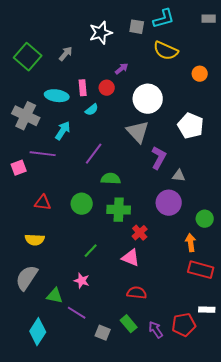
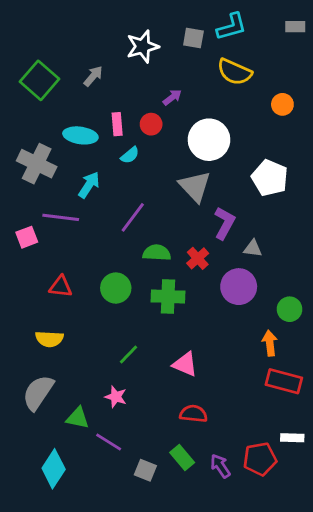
red cross: (140, 233) -> (198, 258), moved

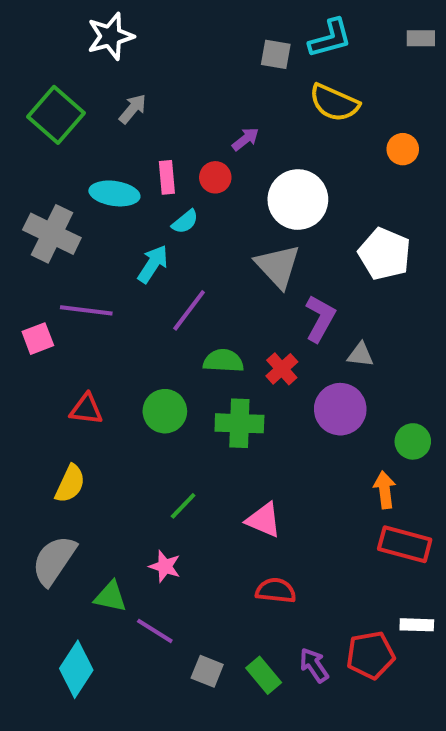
white star: (143, 46) -> (110, 36), moved
cyan arrow: (89, 185) -> (153, 264), moved
yellow semicircle: (49, 339) -> (70, 484), turned -68
green rectangle: (182, 458) -> (264, 675), moved

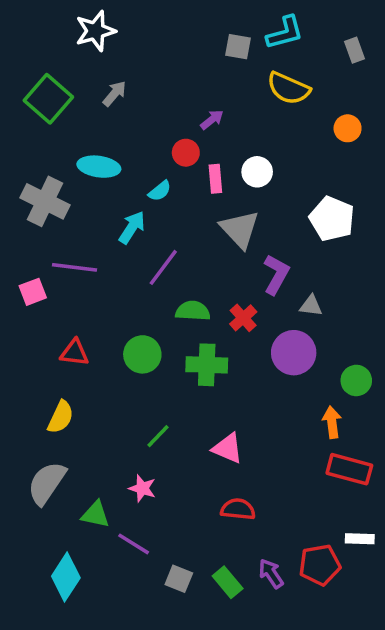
gray rectangle: (421, 38) -> (355, 50), moved, turned 70
pink rectangle: (167, 177) -> (215, 179), moved
white circle: (298, 200) -> (257, 172), size x0.6

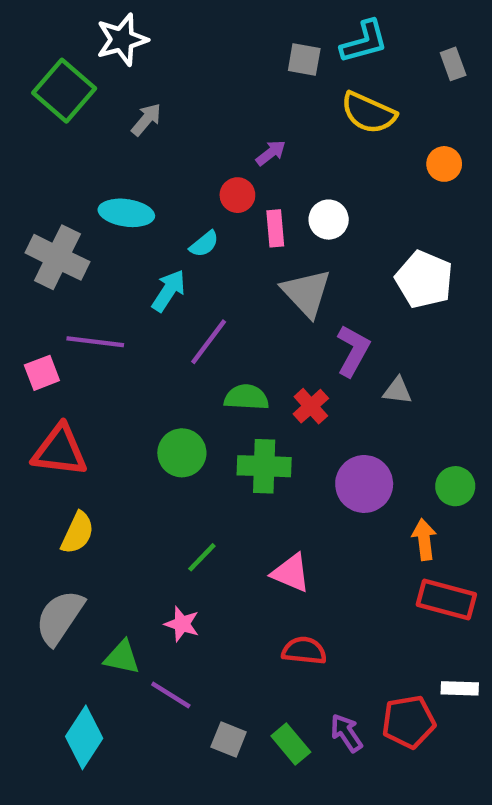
green square: (48, 99) -> (64, 91), moved
red triangle: (75, 353) -> (60, 451), moved, size x1.5
purple circle: (294, 353) -> (364, 484), moved

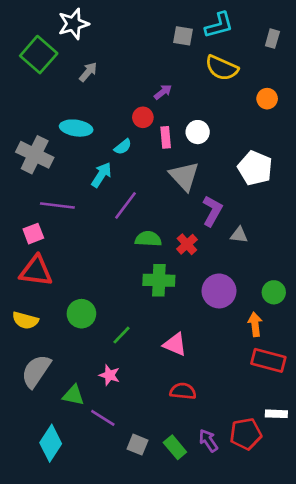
gray rectangle: (453, 64) -> (272, 39), turned 36
pink square: (42, 373) -> (33, 234), moved
green circle: (182, 453) -> (81, 314), moved
yellow semicircle: (77, 533) -> (25, 320), moved, turned 80

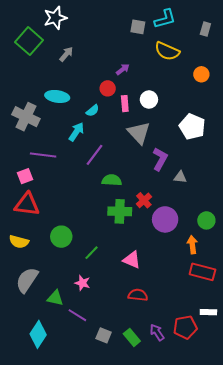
red cross: (187, 244) -> (144, 200), moved

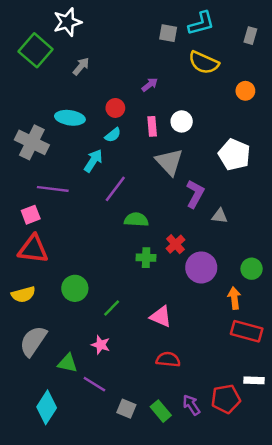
red circle: (108, 88) -> (115, 108), moved
green cross: (120, 211) -> (146, 258), size x0.7
yellow semicircle: (19, 242) -> (23, 294), turned -30

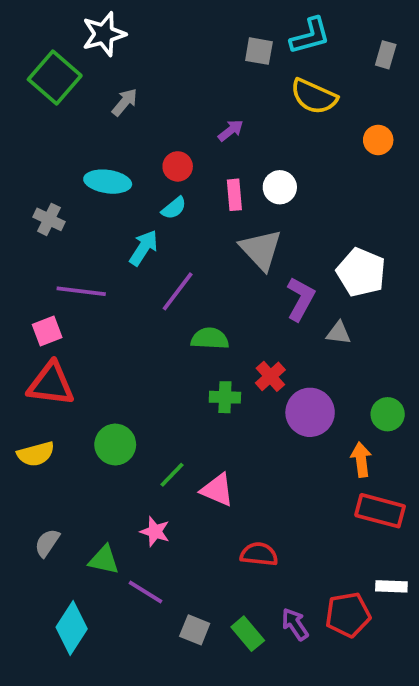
gray cross: (32, 142) -> (49, 219), size x0.6
white pentagon: (234, 155) -> (361, 272), moved
pink triangle: (161, 317) -> (217, 490), moved
gray semicircle: (33, 341) -> (47, 543), moved, size x0.6

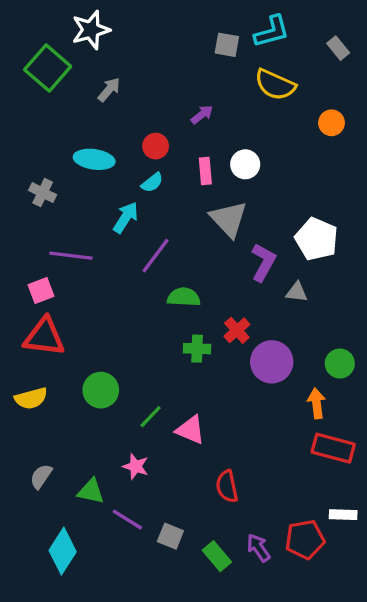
gray rectangle: (386, 55) -> (338, 48), turned -55
red semicircle: (259, 554) -> (227, 486), turned -108
gray square: (195, 630) -> (170, 536), moved

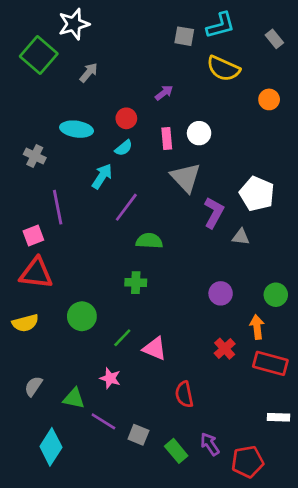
purple line: (71, 256) -> (58, 207), turned 72
red cross: (237, 330) -> (225, 349), moved
green cross: (197, 349) -> (136, 283), moved
purple circle: (272, 362) -> (221, 293), size x0.7
red pentagon: (305, 539) -> (248, 462), moved

